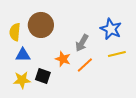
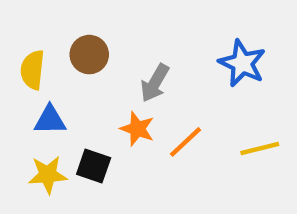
brown circle: (41, 25) -> (89, 55), size x0.7
gray arrow: (82, 43) -> (155, 83), moved
yellow line: (117, 54) -> (260, 149), moved

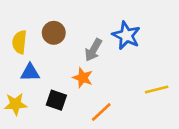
blue star: (242, 63) -> (126, 35), moved
orange line: (185, 142) -> (101, 112), moved
yellow star: (48, 175) -> (15, 104), moved

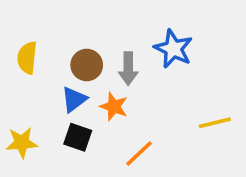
brown circle: (54, 33) -> (87, 65), moved
gray arrow: (93, 50) -> (128, 69), turned -30
blue triangle: (30, 72) -> (74, 99), moved, turned -36

